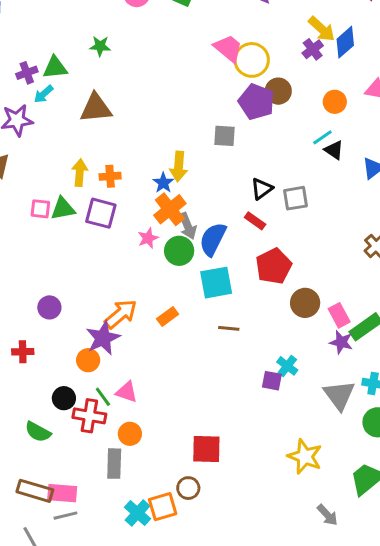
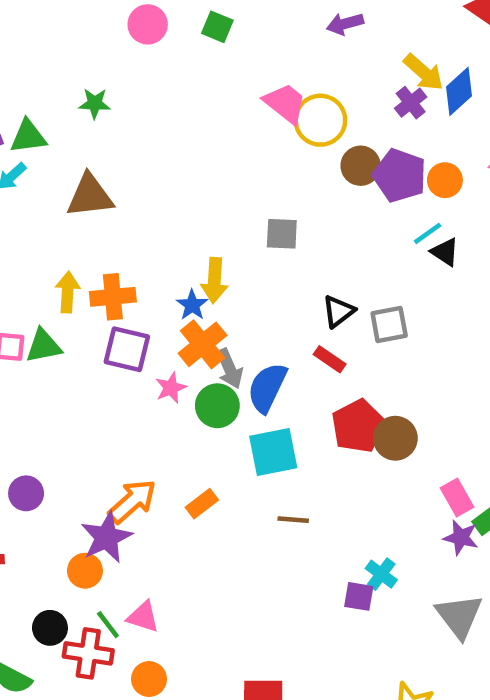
purple pentagon: (256, 102) -> (400, 175), moved
orange cross: (110, 176) -> (113, 297), size x1.4
purple square: (101, 213) -> (127, 349), moved
brown circle: (305, 303) -> (395, 438), moved

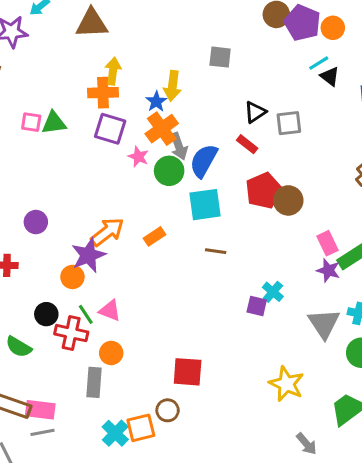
yellow arrow: (68, 292) -> (113, 71), moved
pink star: (171, 388) -> (138, 157), turned -30

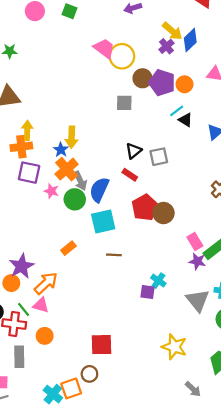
gray square: (220, 57) -> (124, 103), moved
orange arrow: (107, 232) -> (46, 283), moved
gray rectangle: (94, 382) -> (19, 357), moved

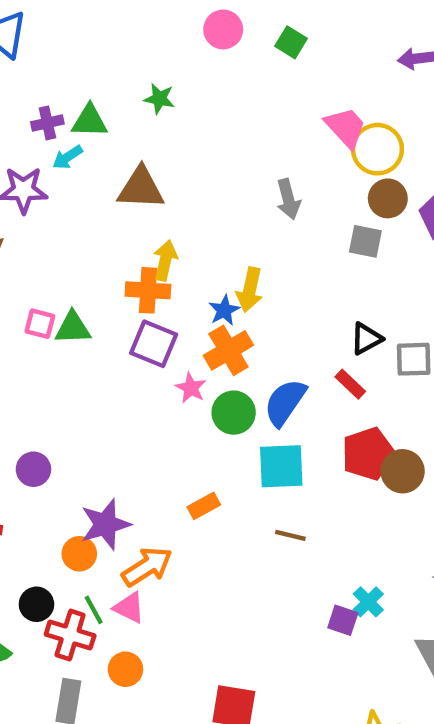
brown circle: (142, 78) -> (388, 198), moved
gray arrow: (80, 181) -> (288, 199), moved

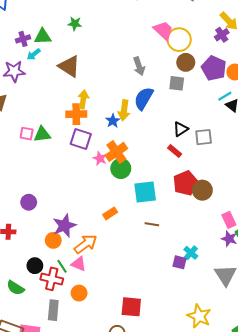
brown triangle: (141, 188) -> (69, 66), turned 35
orange cross: (228, 350) -> (116, 152), moved
blue semicircle: (285, 402) -> (144, 98), moved

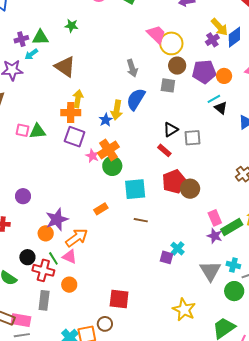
purple pentagon: (214, 68) -> (204, 72), turned -30

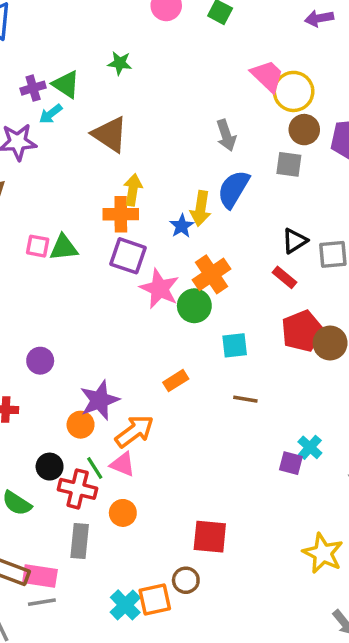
green triangle: (40, 37) -> (66, 84), turned 36
orange cross: (108, 150) -> (211, 274), moved
pink star: (92, 156) -> (159, 289), size x1.6
cyan square: (135, 189) -> (235, 345), size x0.7

